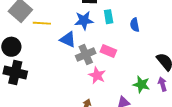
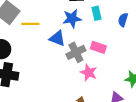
blue semicircle: (135, 25) -> (123, 20), turned 32

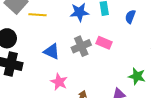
blue triangle: (57, 38) -> (52, 51), moved
pink star: (89, 72) -> (59, 82), moved

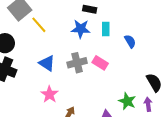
yellow line: (38, 15) -> (39, 25), turned 36
blue semicircle: (130, 17) -> (130, 41), turned 120

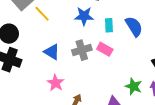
cyan rectangle: (106, 29) -> (109, 25), moved
blue semicircle: (130, 41) -> (134, 26), size x1.5

